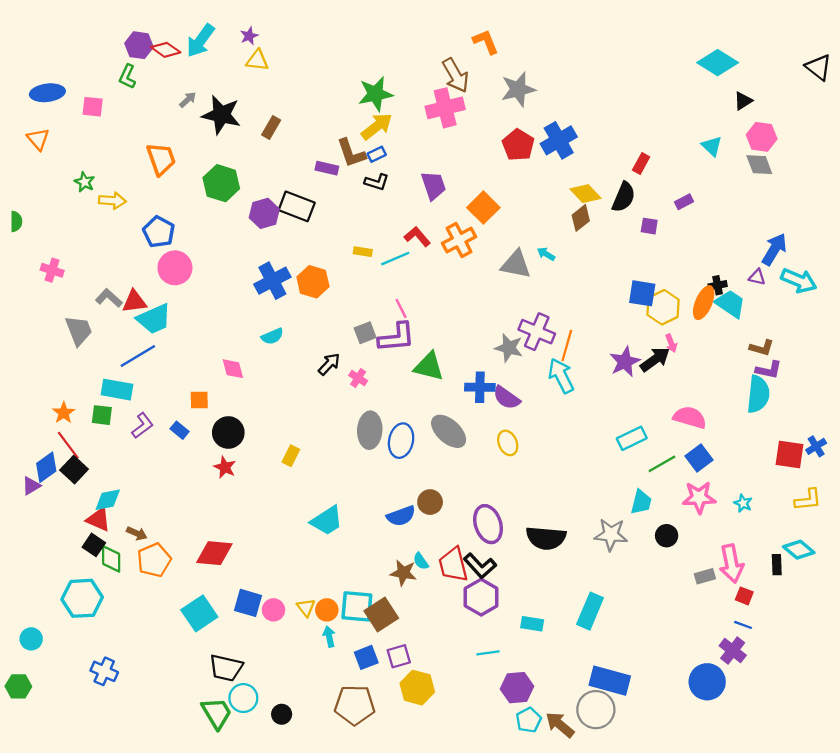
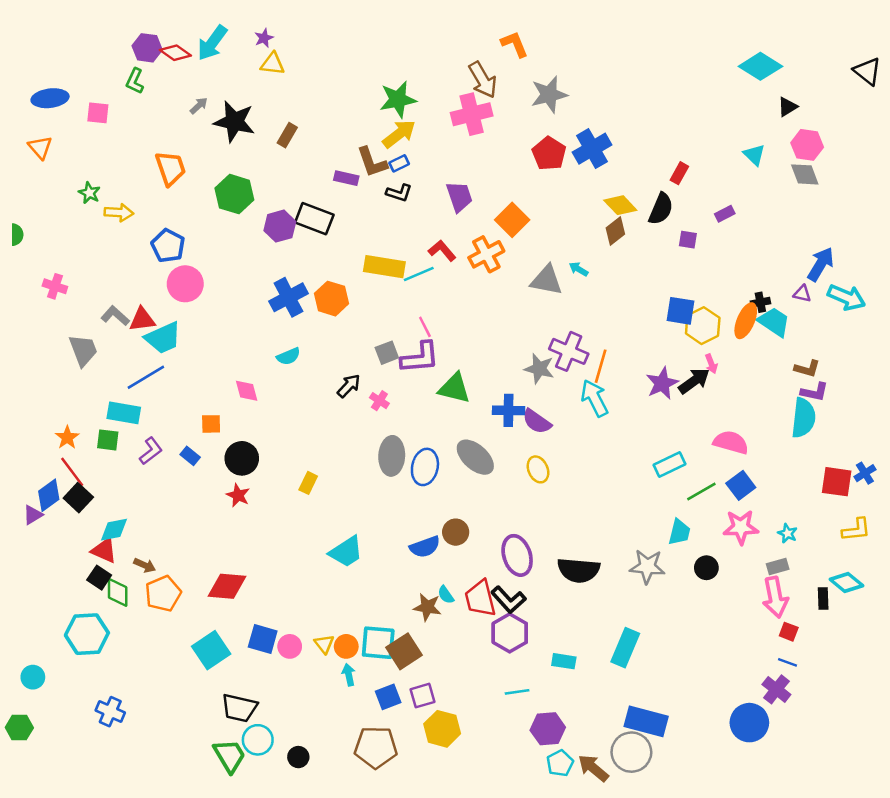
yellow rectangle: (363, 252) -> (384, 267), size x2.0
gray rectangle: (705, 576) -> (778, 567), moved

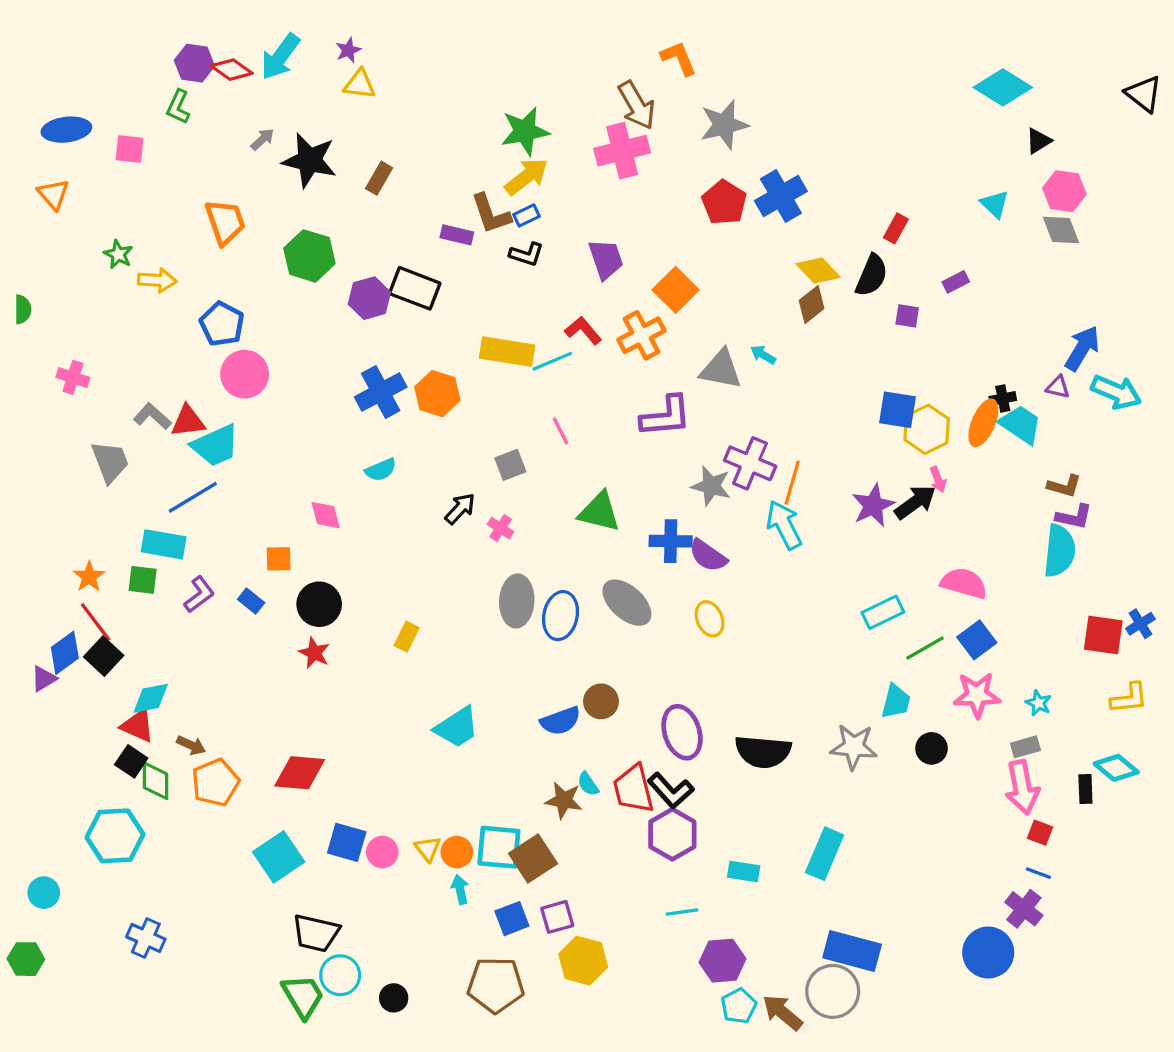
purple L-shape: (420, 358) -> (666, 416), moved

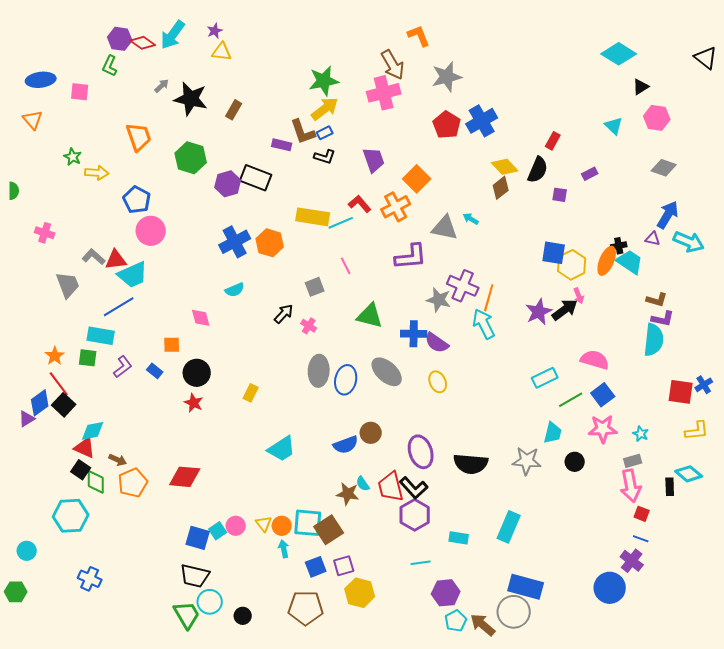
gray diamond: (1061, 230) -> (664, 168), moved, turned -50
blue square: (347, 842) -> (198, 538), moved
cyan square: (279, 857) -> (218, 531), moved, size x0.6

